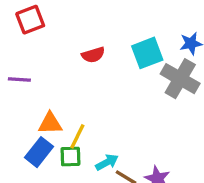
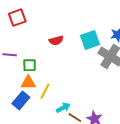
green square: (70, 157) -> (30, 65), moved

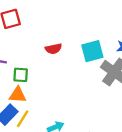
yellow line: (45, 91) -> (23, 119), moved

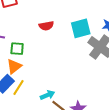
orange triangle: (18, 95) -> (14, 66), turned -42

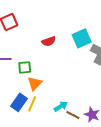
orange triangle: (14, 66) -> (35, 83), moved

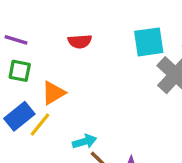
red semicircle: (49, 41) -> (80, 41), moved
green square: (25, 67) -> (20, 71), moved

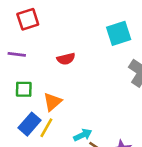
purple line: (16, 40) -> (17, 54), moved
cyan square: (149, 42) -> (119, 33), moved

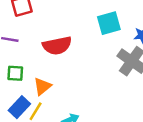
red semicircle: (66, 59) -> (57, 46), size x1.6

